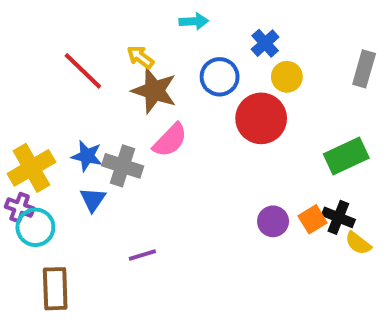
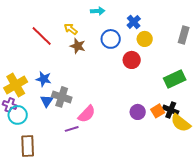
brown star: (154, 91) -> (78, 46), size x0.7
red circle: (261, 118) -> (132, 60), size x0.7
pink semicircle: (170, 140) -> (87, 114), moved
gray cross: (123, 166) -> (62, 97), moved
yellow semicircle: (358, 243) -> (181, 123), size x1.5

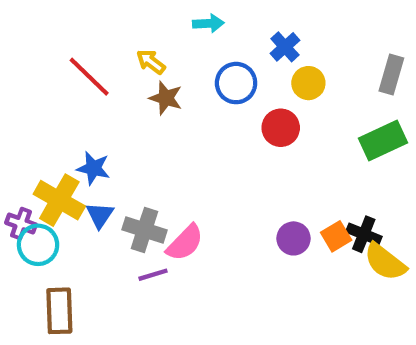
green rectangle: (175, 79) -> (383, 141), moved
yellow cross: (16, 85) -> (59, 200), moved, turned -30
gray cross: (62, 97) -> (144, 230), moved

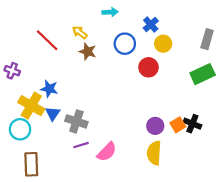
purple cross: (21, 224) -> (12, 71), moved
pink semicircle: (185, 243) -> (107, 152), moved
yellow semicircle: (385, 262) -> (154, 153), moved, turned 55

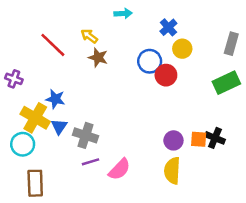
blue circle: (125, 44) -> (150, 61), moved
orange square: (178, 125) -> (199, 139), turned 35

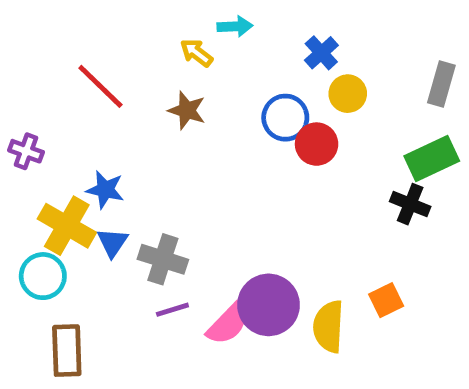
yellow arrow: (89, 36) -> (196, 53), moved
black cross: (215, 138) -> (410, 204), moved
orange square: (199, 139) -> (386, 300), moved, turned -30
purple circle: (173, 140) -> (268, 305), moved, size x1.6

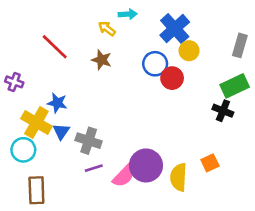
blue cross: (321, 53) -> (175, 29), size x1.6

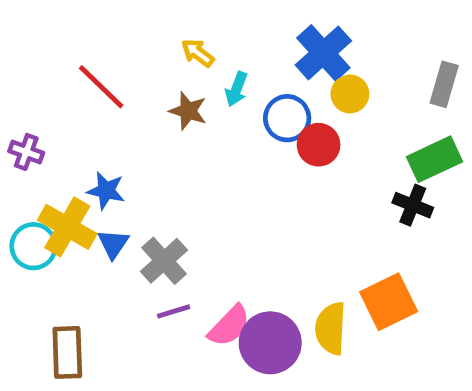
cyan arrow: (128, 14) -> (236, 89), moved, turned 114
gray cross: (89, 141) -> (164, 261), turned 30
cyan circle: (23, 150) -> (33, 246), moved
orange square: (210, 163) -> (389, 302), size x1.6
purple circle: (146, 165) -> (270, 343), moved

